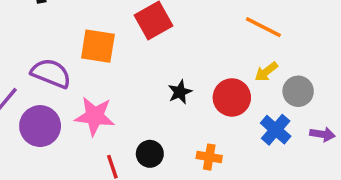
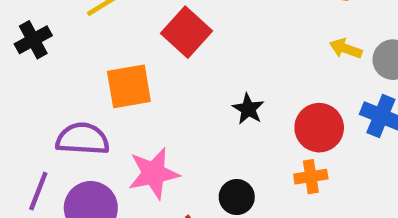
yellow arrow: (266, 72) -> (346, 49), turned 75
red circle: (232, 97) -> (319, 128), moved

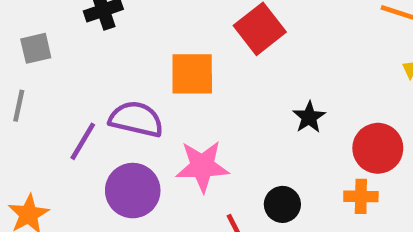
purple line: (38, 191) -> (83, 141), moved

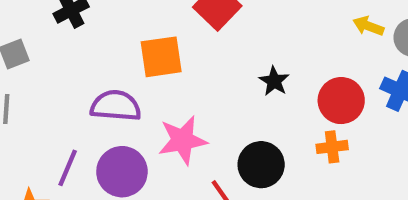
purple line: (83, 141) -> (68, 168), moved
black circle: (282, 204) -> (261, 165), size x1.4

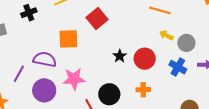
red circle: (341, 101) -> (145, 59), moved
purple line: (68, 168) -> (19, 74), moved

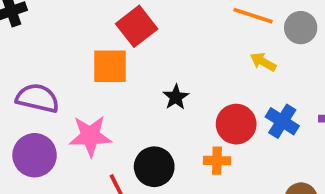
orange square: (68, 39) -> (110, 66), moved
gray circle: (186, 43) -> (301, 28), moved
red circle: (145, 59) -> (236, 124), moved

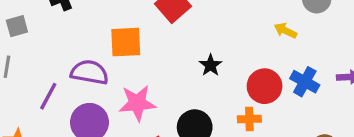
orange square: (110, 66) -> (126, 42), moved

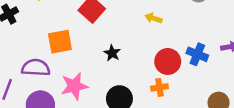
yellow arrow: (285, 31) -> (153, 18), moved
black star: (211, 65) -> (112, 53), moved

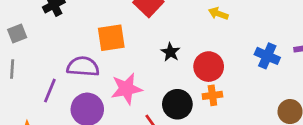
red circle: (168, 61) -> (209, 67), moved
orange cross: (159, 87) -> (212, 95), moved

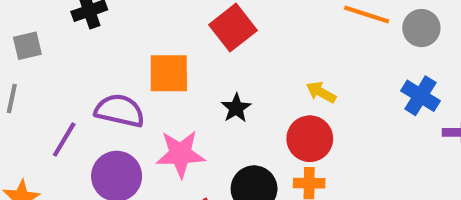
yellow arrow: (218, 14) -> (321, 92), moved
black star: (170, 52) -> (236, 108), moved
blue cross: (267, 56) -> (420, 96), moved

